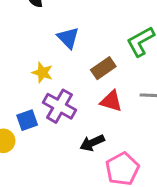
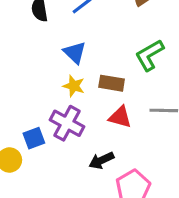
brown rectangle: (103, 68) -> (112, 83), turned 45
yellow star: (42, 73) -> (74, 86), moved

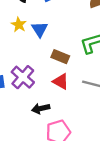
yellow star: (74, 86) -> (19, 25), moved

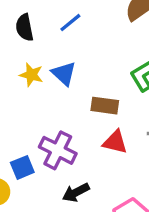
black arrow: (41, 109) -> (76, 192), moved

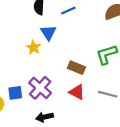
blue triangle: (64, 74) -> (48, 33), moved
yellow star: (31, 75) -> (33, 47), moved

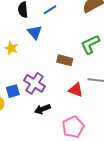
yellow star: (33, 47) -> (11, 48), moved
red triangle: (77, 92) -> (76, 90), moved

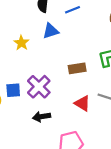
blue triangle: (35, 32) -> (51, 31), turned 42
brown rectangle: (65, 60) -> (77, 68), turned -35

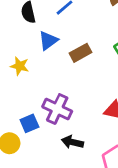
brown rectangle: (77, 68) -> (81, 53), moved
black arrow: (42, 117) -> (72, 142), turned 42

